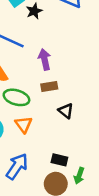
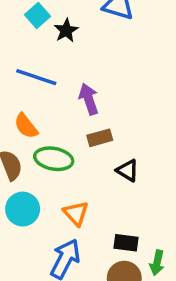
orange triangle: (24, 124) -> (76, 213), moved

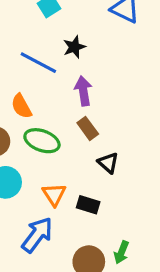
black star: (66, 30) -> (74, 47), moved
brown rectangle: (100, 138) -> (88, 128), turned 60
black rectangle: (126, 243) -> (88, 205), moved

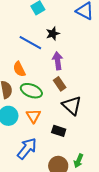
black triangle: (108, 163) -> (72, 105), size x1.5
orange triangle: (54, 194) -> (33, 116), moved

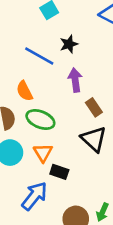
brown rectangle: (60, 84) -> (94, 107), moved
black rectangle: (59, 131) -> (59, 172), moved

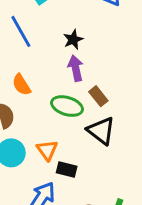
black star: (69, 44) -> (73, 40), moved
blue line: (39, 56) -> (21, 31), moved, turned 36
green ellipse: (40, 120) -> (67, 106), moved

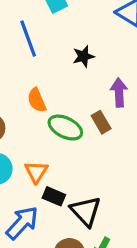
purple arrow: (76, 68) -> (119, 92), moved
orange semicircle: (22, 85) -> (37, 100), moved
black triangle: (101, 131) -> (86, 211), moved

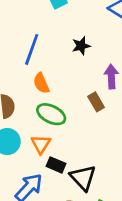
blue line: (28, 39) -> (32, 49), moved, turned 40
green ellipse: (65, 128) -> (51, 114), moved

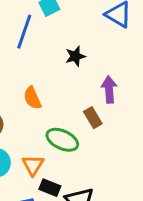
blue line: (32, 49) -> (24, 32), moved
green ellipse: (51, 114) -> (62, 140), moved

